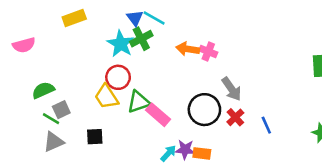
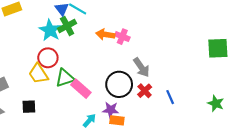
purple star: (185, 150) -> (111, 110), moved

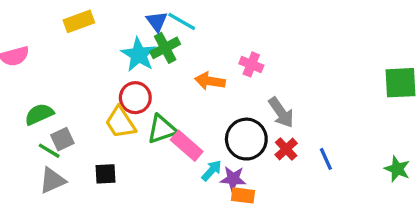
orange arrow: (105, 34) -> (210, 81), moved
cyan arrow: (89, 120) -> (212, 171), moved

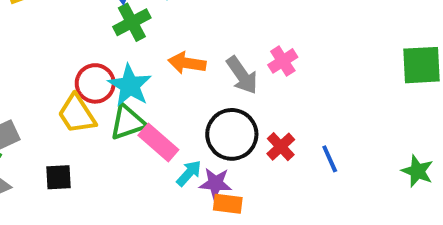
cyan star: (139, 55) -> (130, 85), moved
pink cross: (251, 64) -> (283, 61), moved, turned 35
gray arrow: (281, 113) -> (242, 75), moved

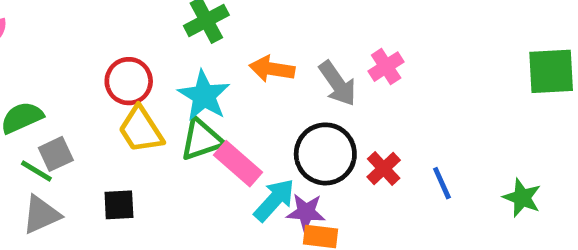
red circle: (95, 83) -> (129, 81), moved
green star: (417, 171) -> (522, 198), moved
cyan arrow: (189, 173) -> (274, 200), size x1.4

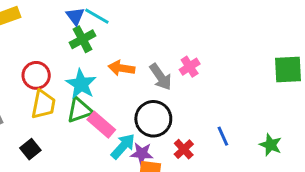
yellow trapezoid: (141, 130) -> (43, 104), turned -136
red cross: (384, 169) -> (184, 149), moved
black square: (119, 205) -> (30, 149), turned -36

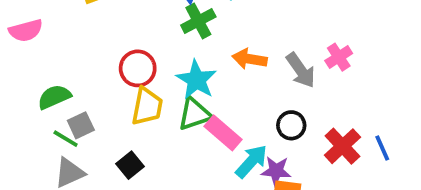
black circle: (153, 119) -> (291, 125), size x0.6
red cross: (184, 149) -> (342, 146), moved, size x1.4

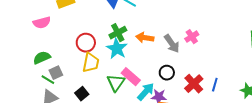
green cross: (198, 21) -> (118, 33), moved
pink semicircle: (26, 30) -> (42, 23), moved
green triangle: (195, 114) -> (116, 83), moved, turned -36
blue line: (382, 148) -> (215, 85), turned 40

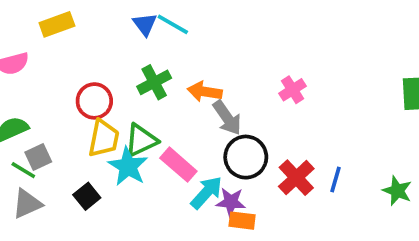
gray arrow: (172, 44) -> (227, 118), moved
cyan star: (117, 49) -> (128, 166), moved
black circle: (167, 73) -> (246, 157), size x1.5
green triangle: (116, 83) -> (141, 140), moved, turned 30

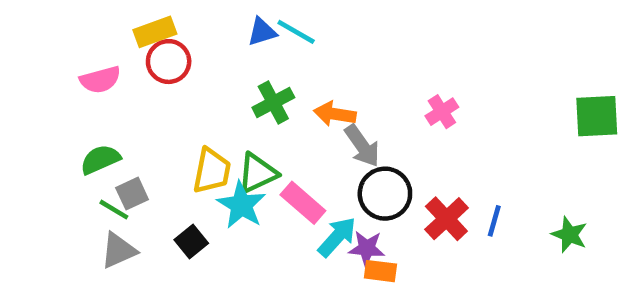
blue triangle: (145, 24) -> (262, 32), turned 50
red circle: (94, 101) -> (169, 62), moved

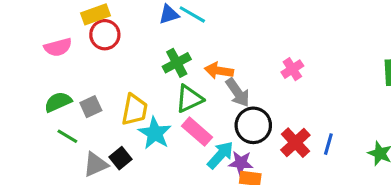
green triangle: (257, 173) -> (189, 99), moved
gray square: (132, 194) -> (91, 107), moved
gray triangle: (118, 251) -> (95, 164), moved

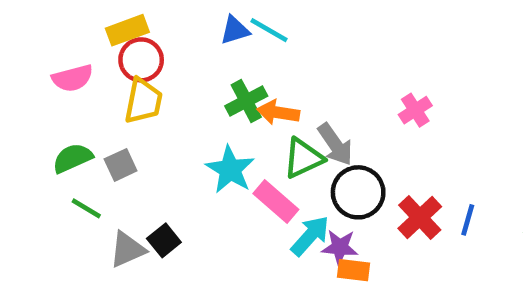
orange arrow: (219, 71) -> (278, 112), moved
green triangle: (189, 99) -> (303, 158), moved
yellow trapezoid: (135, 110) -> (143, 101), moved
cyan star: (155, 133) -> (230, 170), moved

